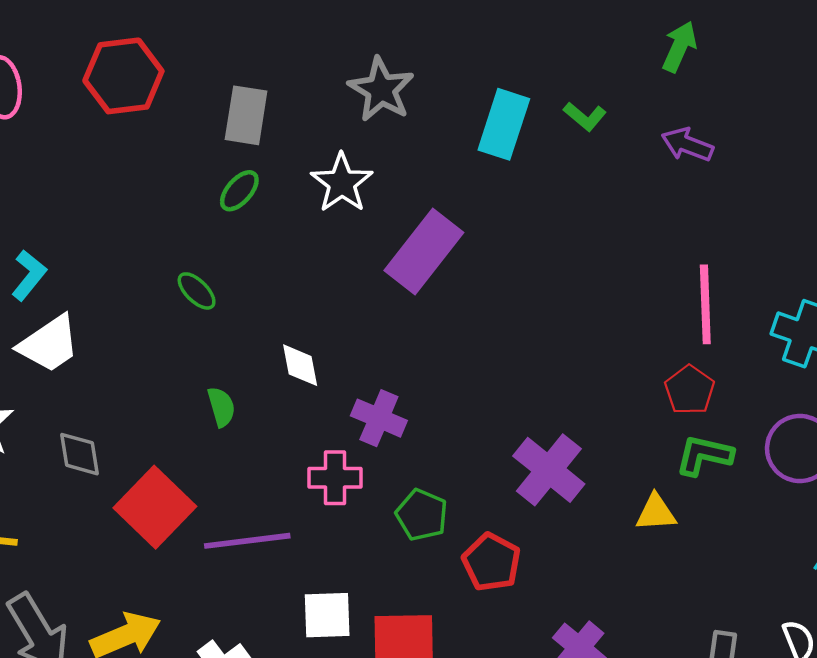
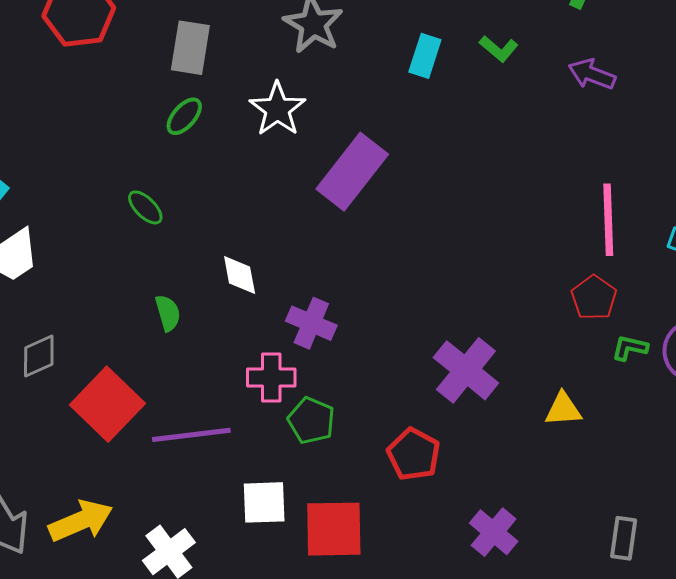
cyan rectangle: (504, 124) -> (425, 56), size x0.7
gray diamond: (80, 454) -> (39, 356), turned 75
green L-shape: (704, 455) -> (630, 348), moved, size x0.7
green pentagon: (422, 515) -> (311, 421), moved

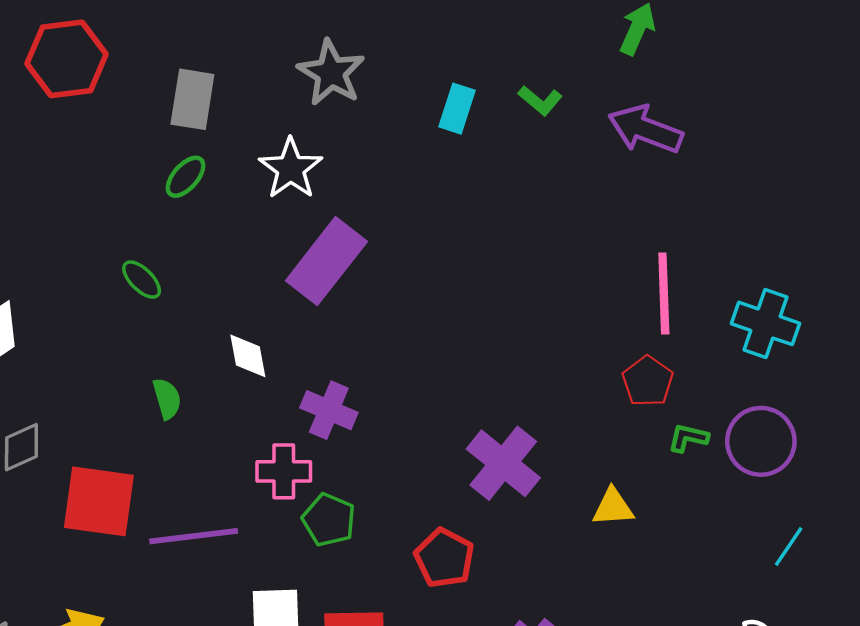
purple arrow: (592, 74) -> (645, 129), size x1.4
purple rectangle: (352, 172) -> (326, 261), moved
red square: (107, 404) -> (99, 501), turned -36

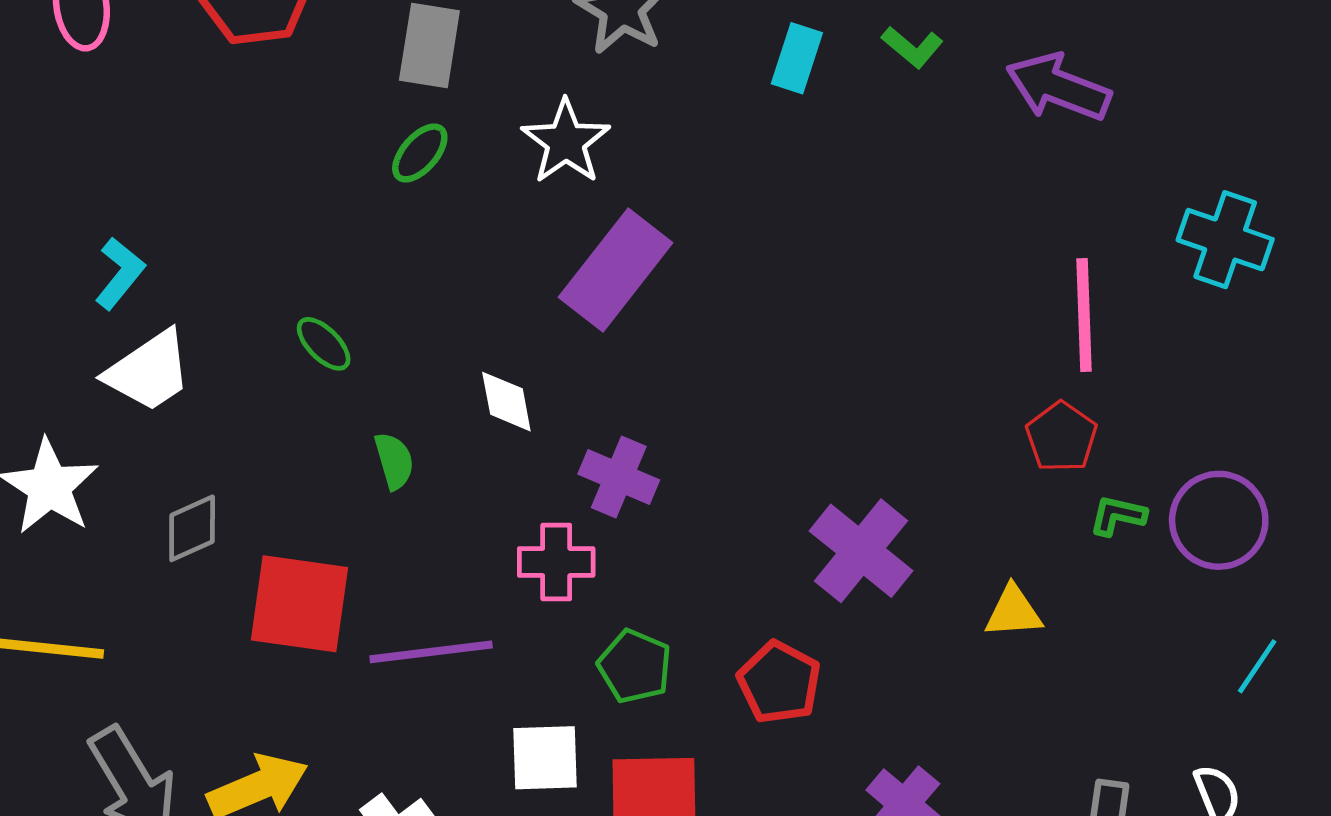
green ellipse: (142, 280) -> (324, 344), moved
cyan cross: (766, 323) -> (1225, 240), moved
green pentagon: (329, 520) -> (635, 666), moved

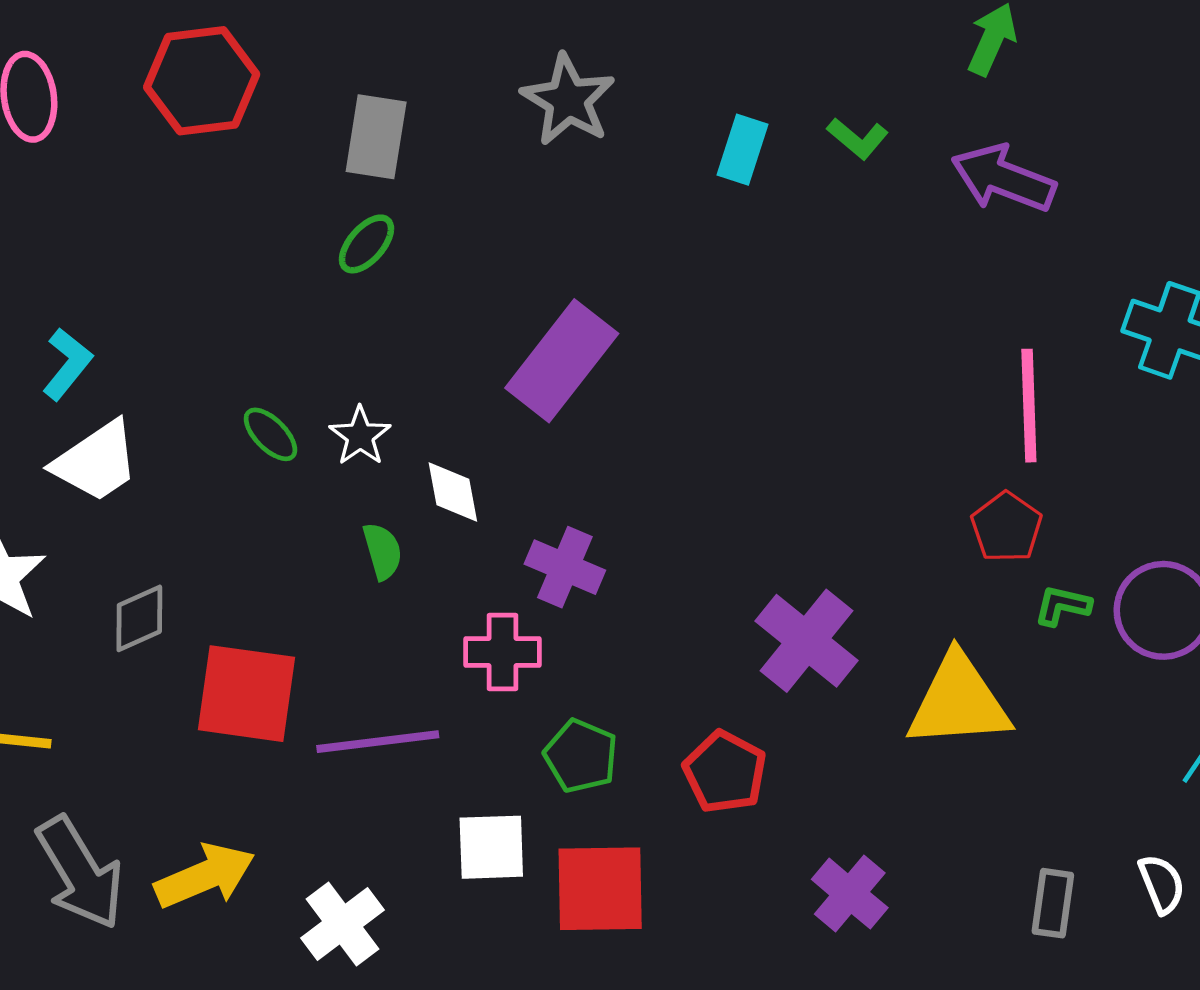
white star: (566, 142) -> (360, 436), moved, size x0.7
green semicircle: (394, 461) -> (382, 551), moved
yellow triangle: (1013, 612) -> (958, 702), size x1.8

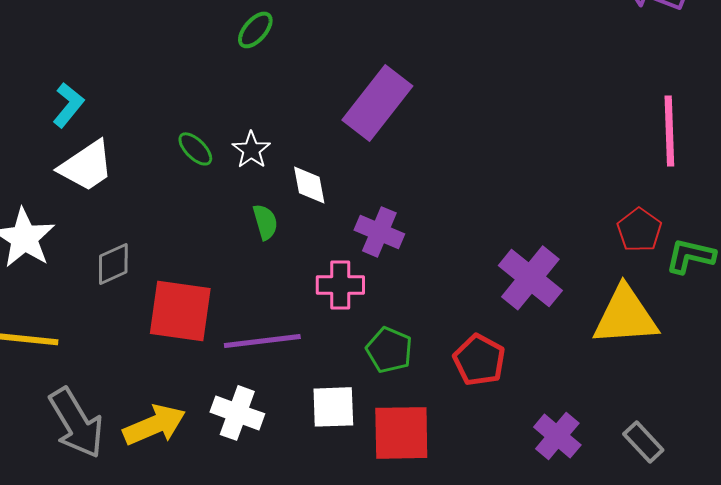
red pentagon: (1006, 527) -> (639, 230), moved
green L-shape: (1062, 606) -> (690, 256), size x1.4
gray rectangle: (1053, 903) -> (643, 442), moved, turned -51
white cross: (342, 924) -> (237, 413), moved, turned -33

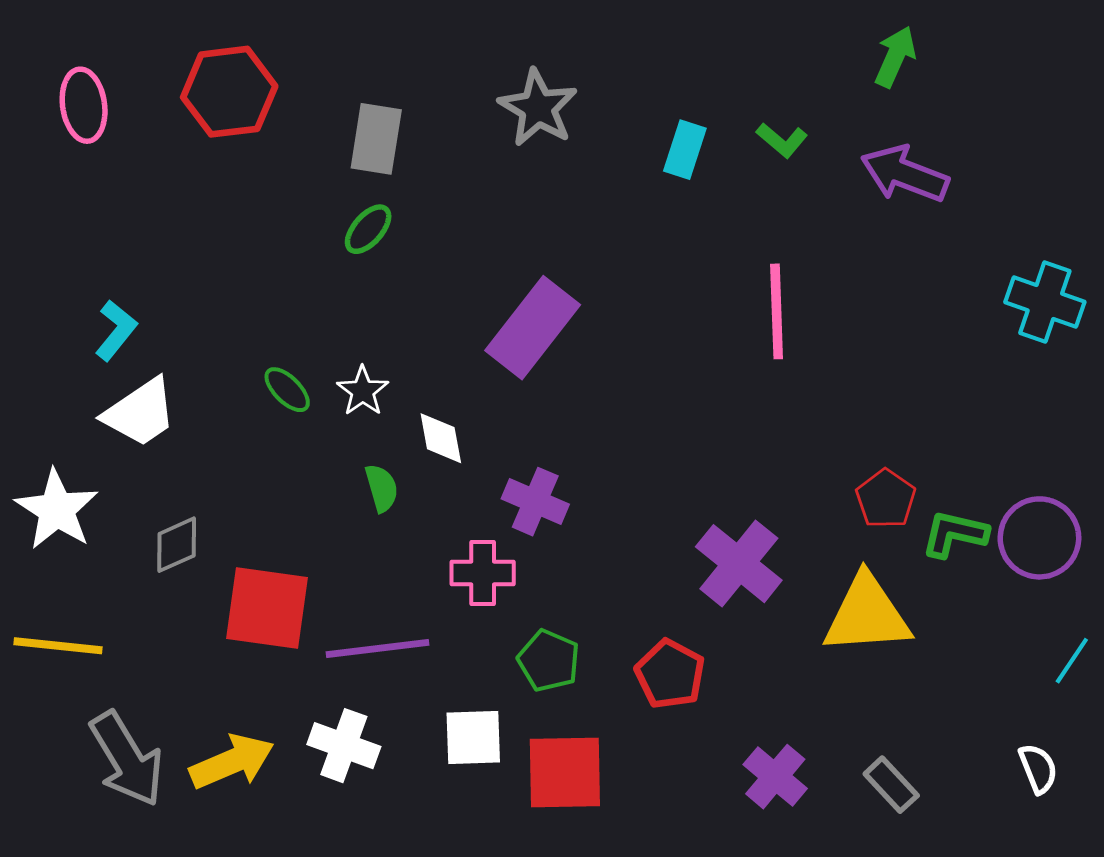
pink line: (669, 131) -> (777, 311), moved

